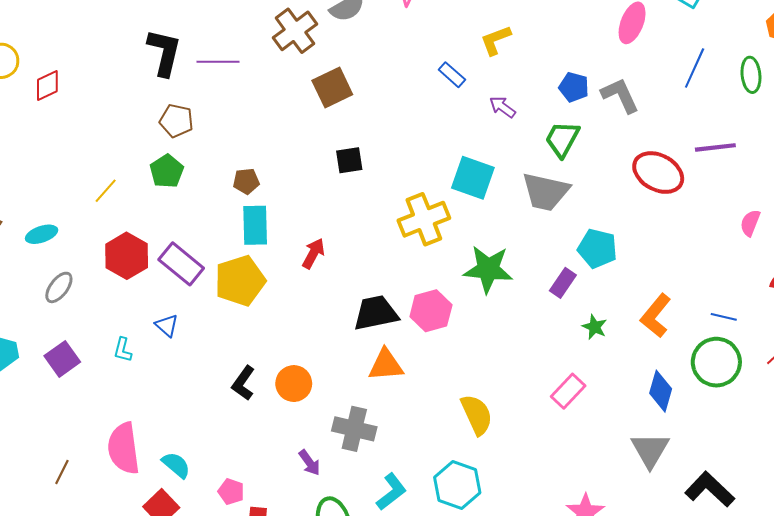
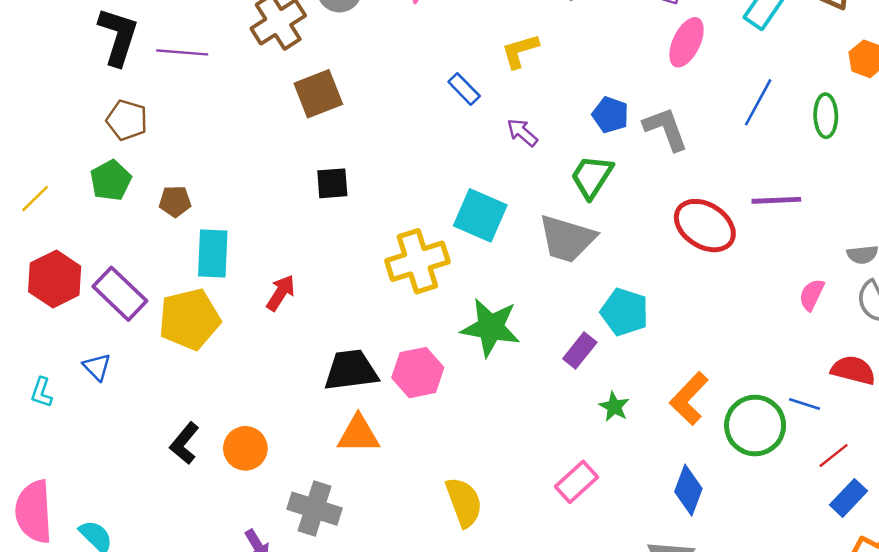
brown pentagon: (246, 181) -> (175, 201), moved
blue line: (724, 317) -> (805, 404), moved
green circle: (716, 362) -> (755, 425), moved

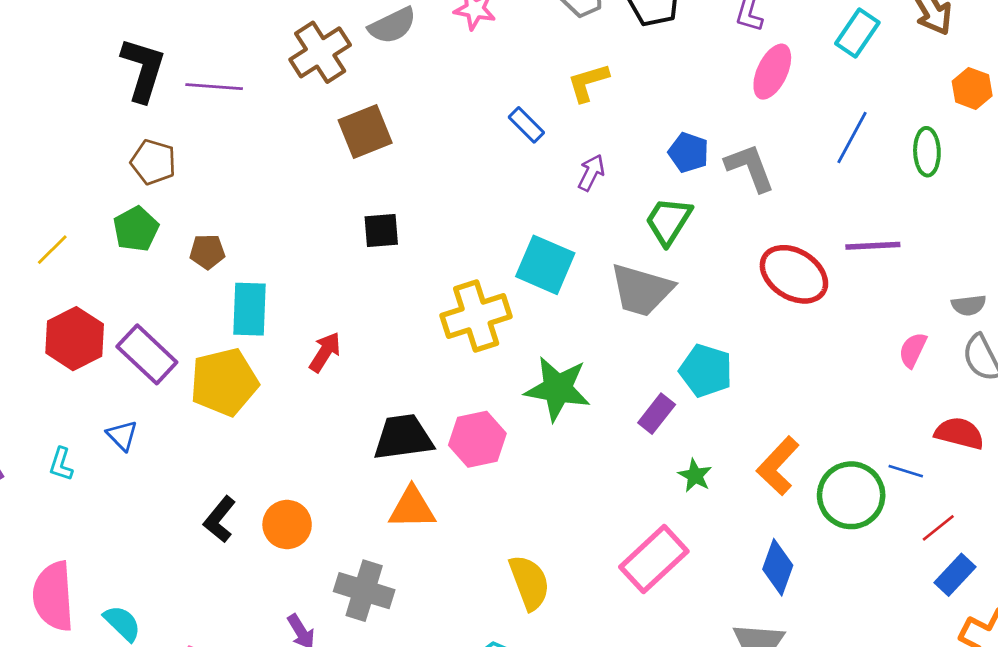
purple arrow: (522, 132) -> (591, 173), turned 76
pink rectangle: (577, 482) -> (654, 559), size x1.4

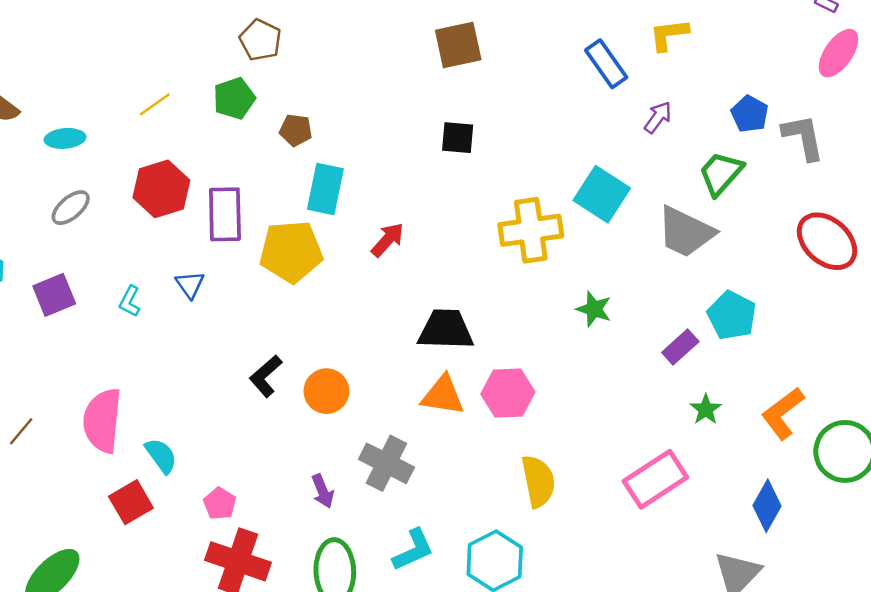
blue rectangle: (526, 125) -> (606, 64), size x1.4
purple rectangle: (147, 354) -> (225, 214), turned 36
green star: (558, 389) -> (594, 309), size x0.6
pink hexagon: (477, 439) -> (508, 393), moved

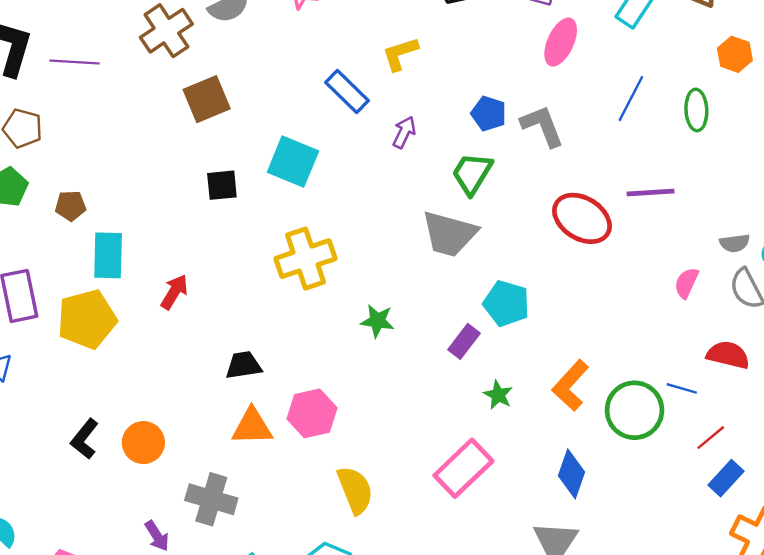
cyan square: (602, 194) -> (293, 162), moved
black trapezoid: (446, 330) -> (244, 365), size x0.7

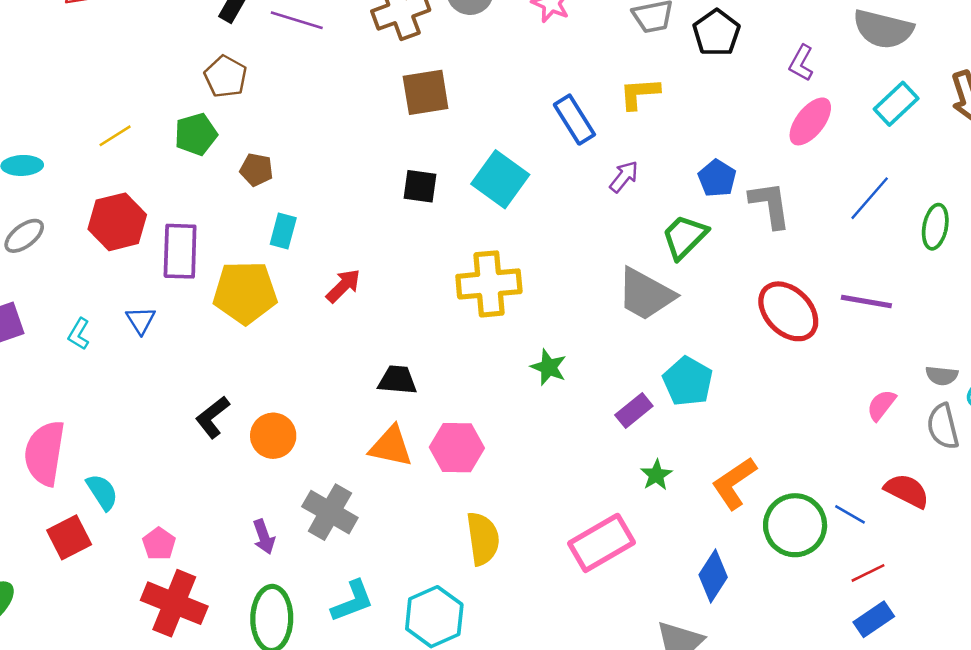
cyan rectangle: (108, 255) -> (283, 231), size x0.7

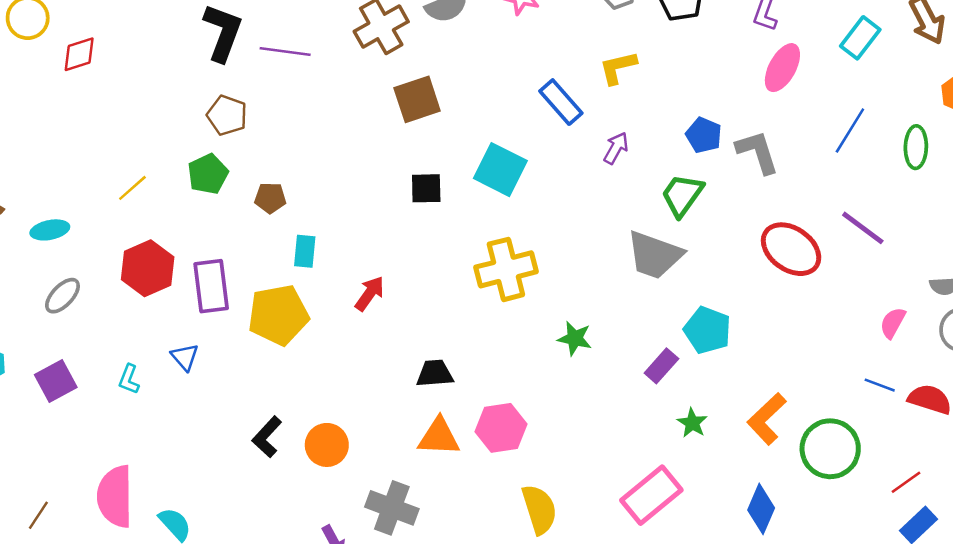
purple line: (866, 302) -> (863, 228), turned 36
blue line: (850, 514) -> (880, 385), moved

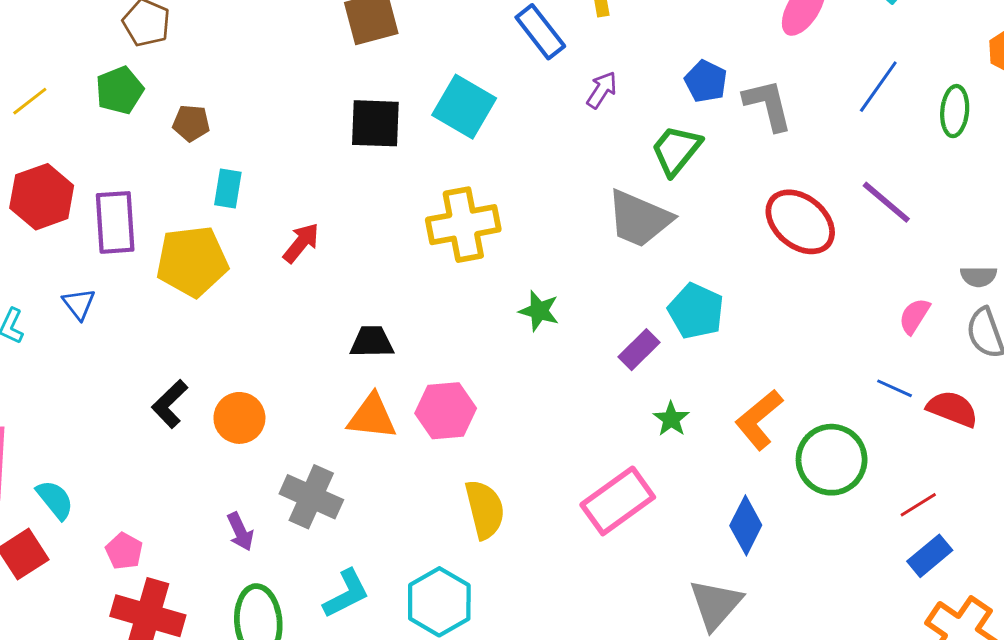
black square: (426, 188) -> (375, 123), size x1.4

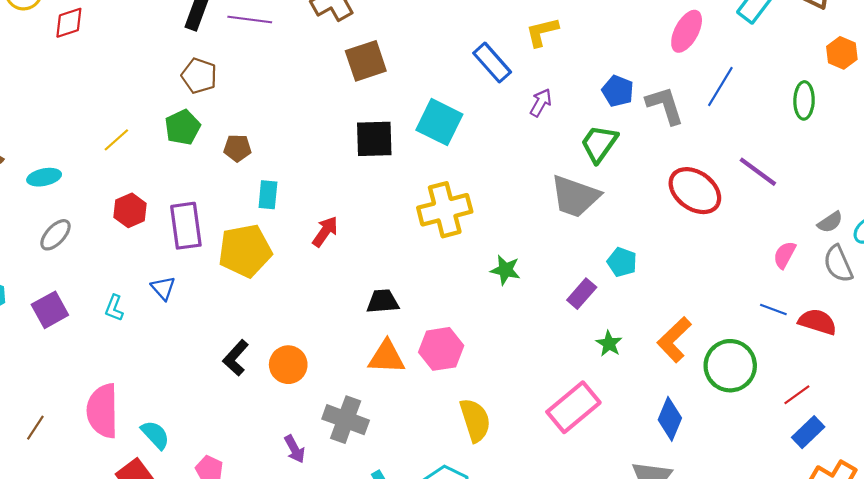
blue line: (878, 87) -> (720, 86), moved
red hexagon: (42, 197) -> (130, 210), size x0.7
gray semicircle: (979, 276) -> (830, 222), turned -30
cyan pentagon: (696, 311) -> (622, 262), size x0.7

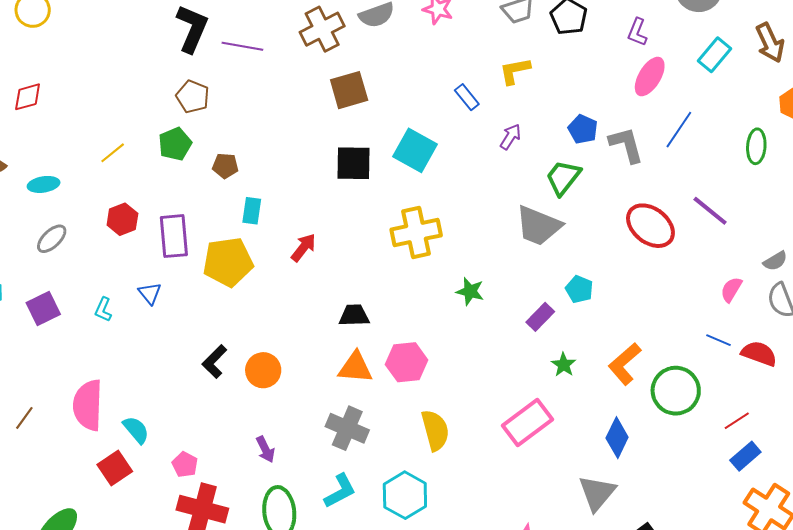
red diamond: (69, 23) -> (28, 97), moved
blue rectangle: (492, 63) -> (467, 97), size x0.7
gray cross: (346, 420) -> (347, 428), moved

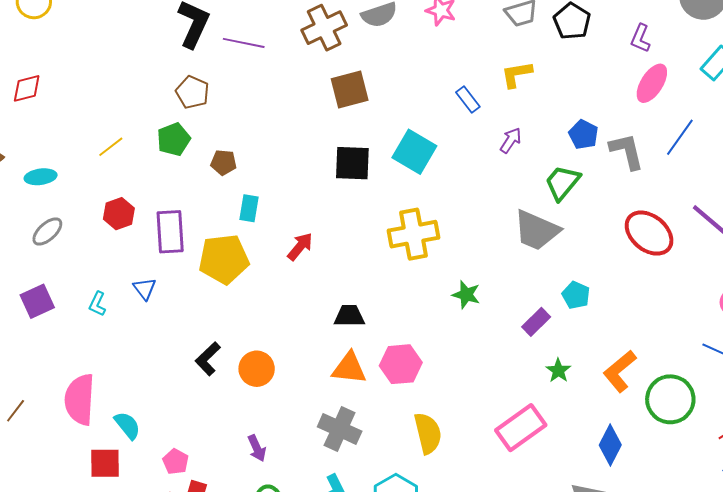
red square: (115, 468) -> (105, 463), turned 32

